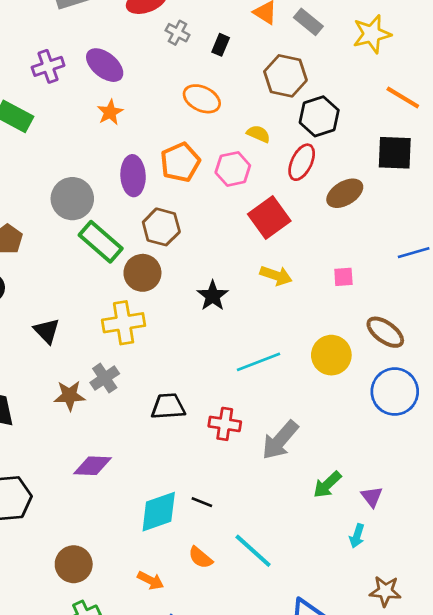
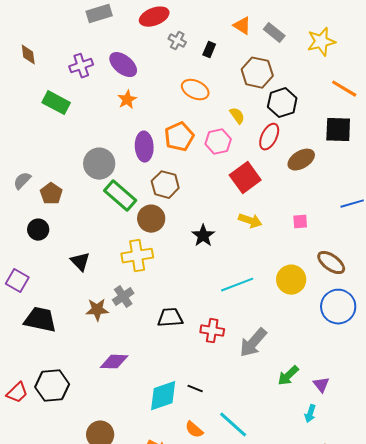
yellow semicircle: (258, 134) -> (237, 116), turned 30

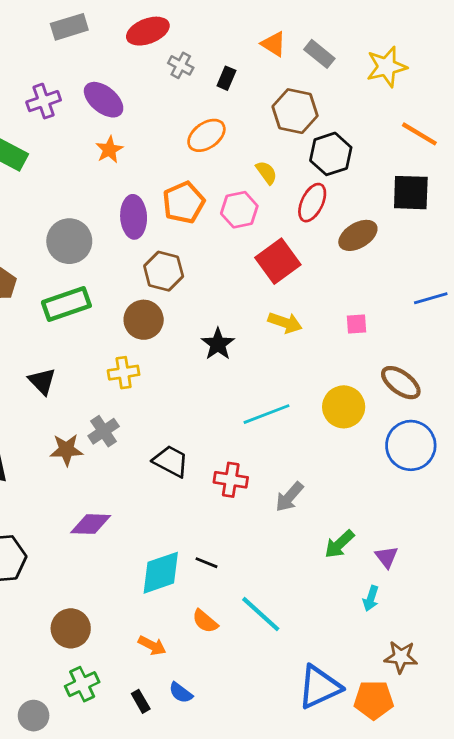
orange ellipse: (195, 90) -> (206, 135), turned -60
green rectangle: (120, 196) -> (66, 304), moved, turned -60
yellow cross: (137, 256) -> (124, 373), size x0.7
black trapezoid: (170, 318) -> (171, 461), turned 32
gray arrow: (253, 343) -> (289, 497), size x0.7

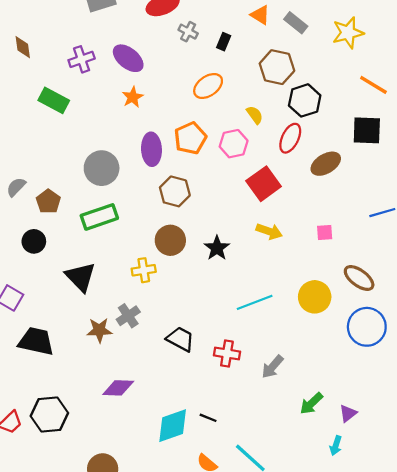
brown circle: (144, 320) -> (170, 240), moved
black triangle: (42, 381) -> (80, 277), size x1.4
purple triangle: (387, 557) -> (348, 413), turned 30

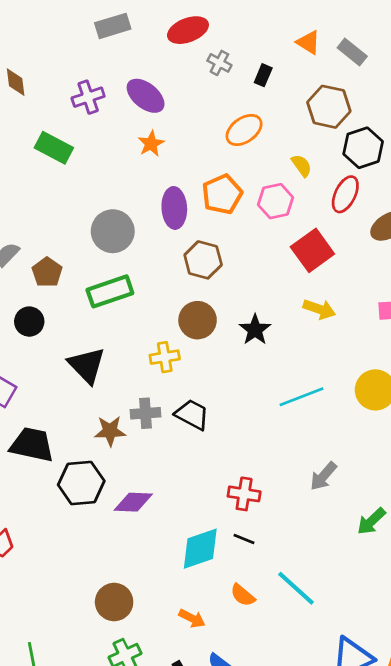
gray cross: (128, 316) -> (146, 413), turned 30
black trapezoid: (180, 339) -> (192, 415), moved
red cross: (227, 353) -> (244, 494), moved
black hexagon: (49, 415) -> (81, 483), moved

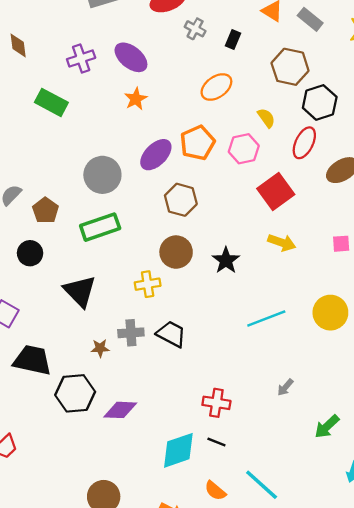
purple ellipse: (174, 208) -> (156, 155), turned 48
brown star: (110, 431) -> (100, 348), size x0.7
gray arrow: (323, 476) -> (285, 387), size x0.7

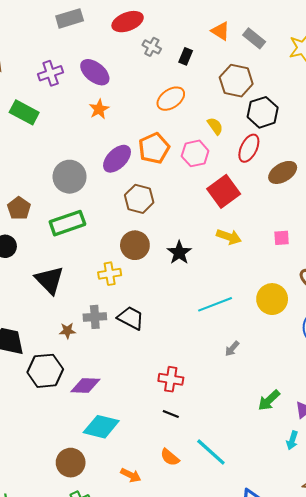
gray arrow: (285, 387) -> (232, 349), moved
cyan diamond: (178, 450) -> (101, 427), moved, turned 33

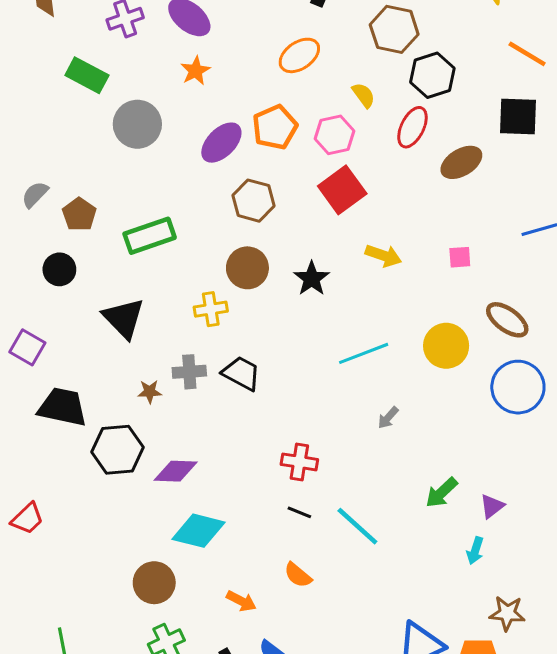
gray circle: (70, 177) -> (137, 124), moved
red square: (224, 191) -> (342, 190), moved
cyan line: (211, 452) -> (357, 526), moved

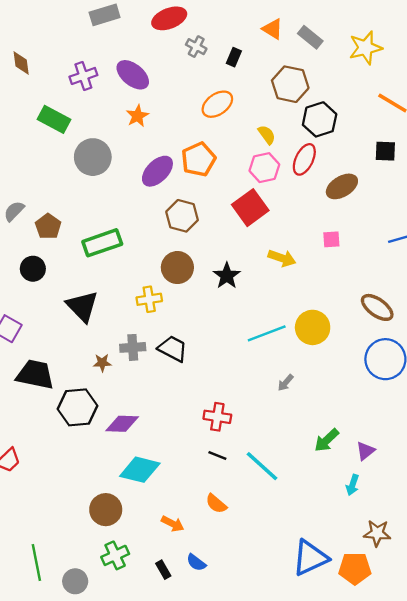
black square: (518, 117) -> (385, 151), size x0.7
pink hexagon: (335, 135) -> (264, 168), moved
pink square: (460, 257) -> (331, 239), moved
yellow circle: (446, 346) -> (313, 327), moved

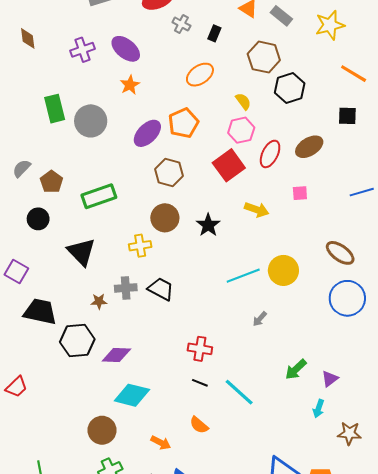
green rectangle: (54, 119) -> (55, 109), moved, turned 48
red ellipse: (304, 159) -> (270, 154), moved
brown star: (377, 533) -> (349, 433), moved

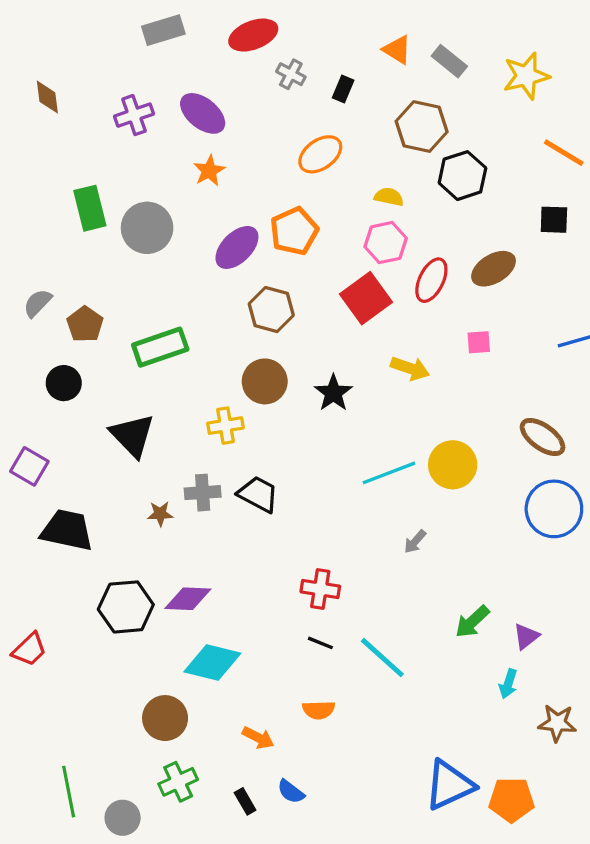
yellow semicircle: (243, 101) -> (389, 197), turned -42
black hexagon: (77, 341) -> (126, 607), moved
orange semicircle: (199, 425) -> (319, 710), turned -42

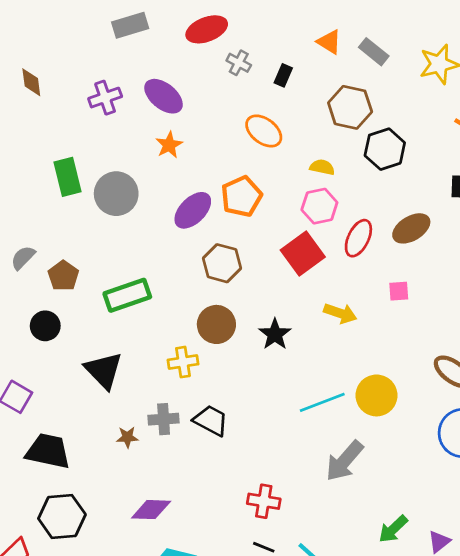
orange ellipse: (320, 154) -> (264, 131), turned 72
gray arrow: (415, 542) -> (344, 461), size x2.0
black hexagon: (126, 607) -> (62, 517), moved

